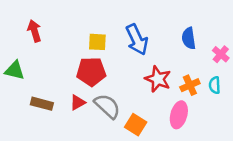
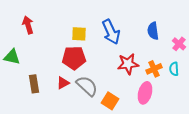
red star: (158, 79) -> (128, 64), turned -30
brown rectangle: (42, 104) -> (34, 84), turned 66

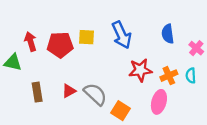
red arrow: (28, 25) -> (31, 42), moved
red pentagon: (74, 58) -> (60, 45), moved

